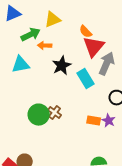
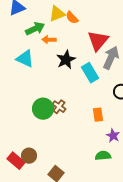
orange semicircle: (86, 32) -> (72, 18), moved
cyan triangle: (21, 65) -> (25, 59), turned 36
orange rectangle: (94, 121) -> (98, 115), turned 72
purple star: (109, 121) -> (113, 136), moved

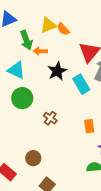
green arrow: (35, 29) -> (26, 40), turned 96
green circle: (43, 109) -> (22, 98), moved
brown circle: (29, 156) -> (33, 158), moved

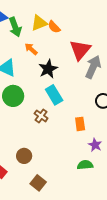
green arrow: (26, 40) -> (15, 27), moved
orange arrow: (40, 51) -> (31, 49), turned 40
cyan rectangle: (81, 84) -> (54, 95), moved

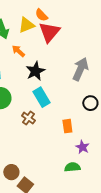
orange semicircle: (54, 27) -> (41, 15), moved
red triangle: (80, 50) -> (49, 32), moved
brown circle: (24, 156) -> (11, 172), moved

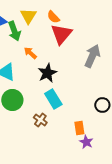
yellow triangle: (26, 25) -> (28, 16), moved, turned -36
gray arrow: (80, 69) -> (92, 56), moved
purple star: (82, 147) -> (86, 142), moved

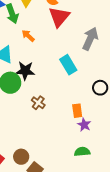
black star: (47, 73) -> (25, 71), moved, turned 30
cyan rectangle: (53, 99) -> (68, 65), moved

